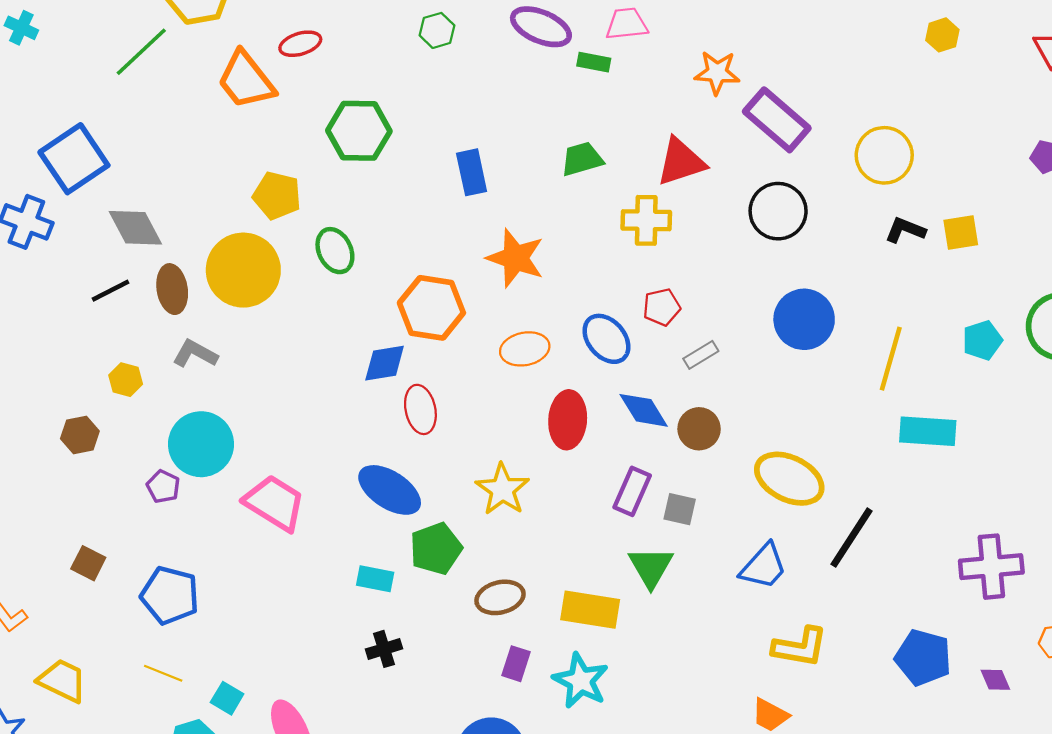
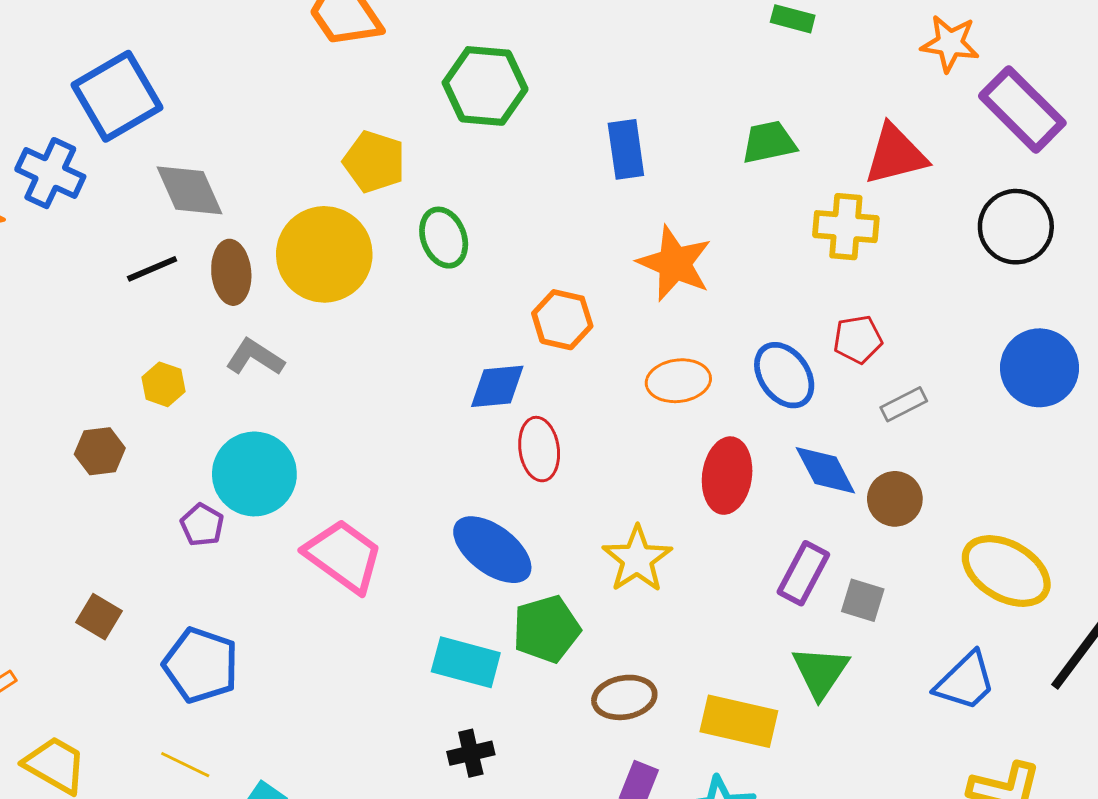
orange hexagon: (431, 308) -> (562, 320), size x0.7
cyan rectangle: (375, 579) -> (466, 662), size x1.4

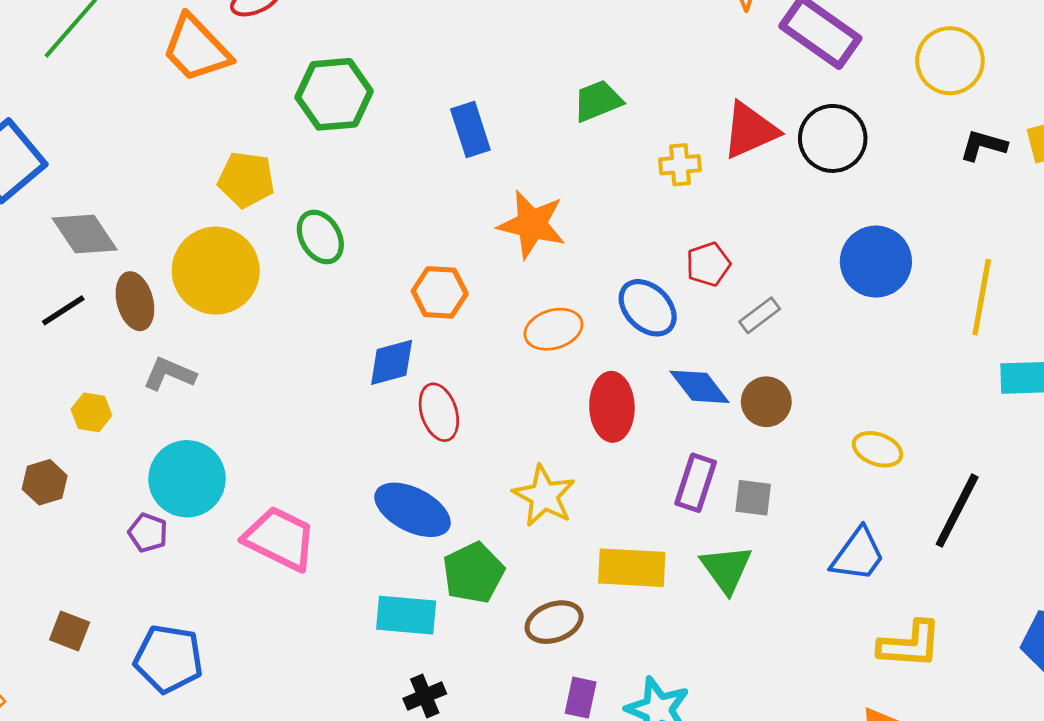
red triangle: (896, 155) -> (750, 130), moved
yellow cross: (846, 227) -> (680, 165), size x0.7
yellow ellipse: (1006, 571) -> (878, 449), size x0.6
yellow rectangle: (739, 721) -> (632, 568), moved

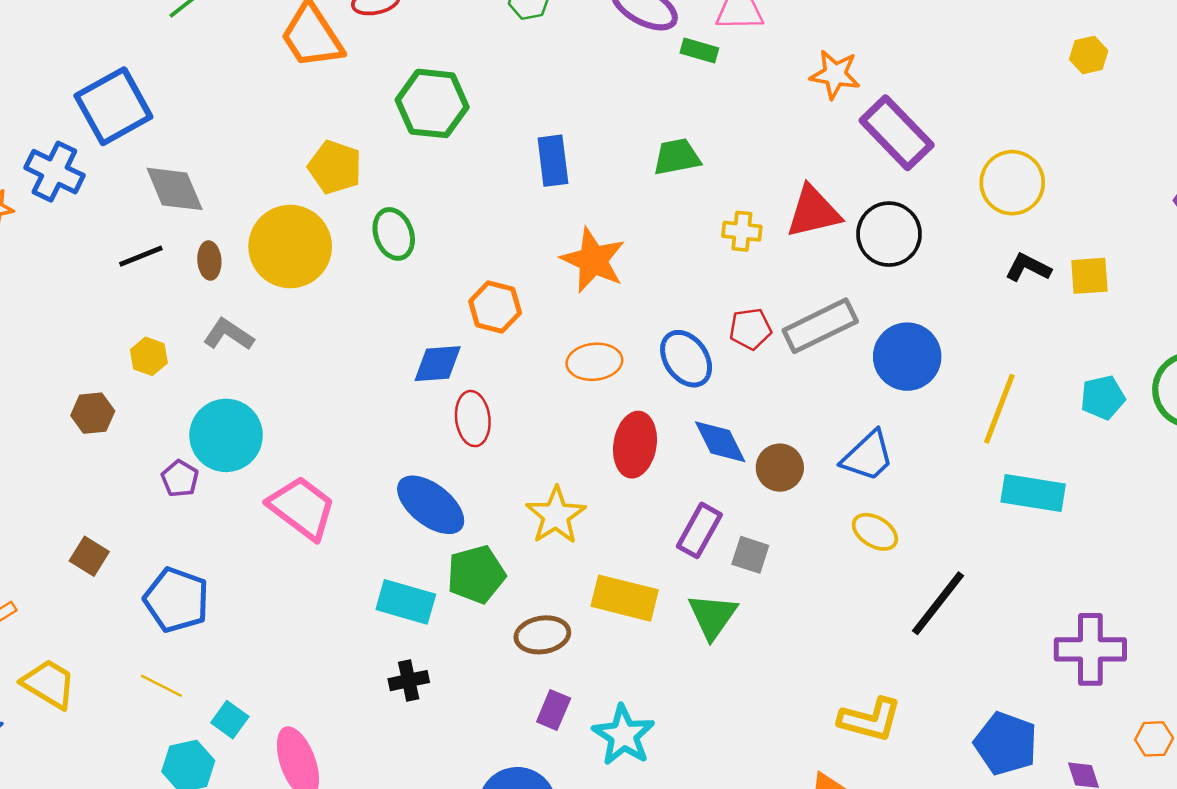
brown ellipse: (135, 301) -> (209, 261), size x0.7
gray rectangle: (760, 315) -> (820, 326), moved, size x1.8
blue trapezoid: (858, 555) -> (868, 456), moved

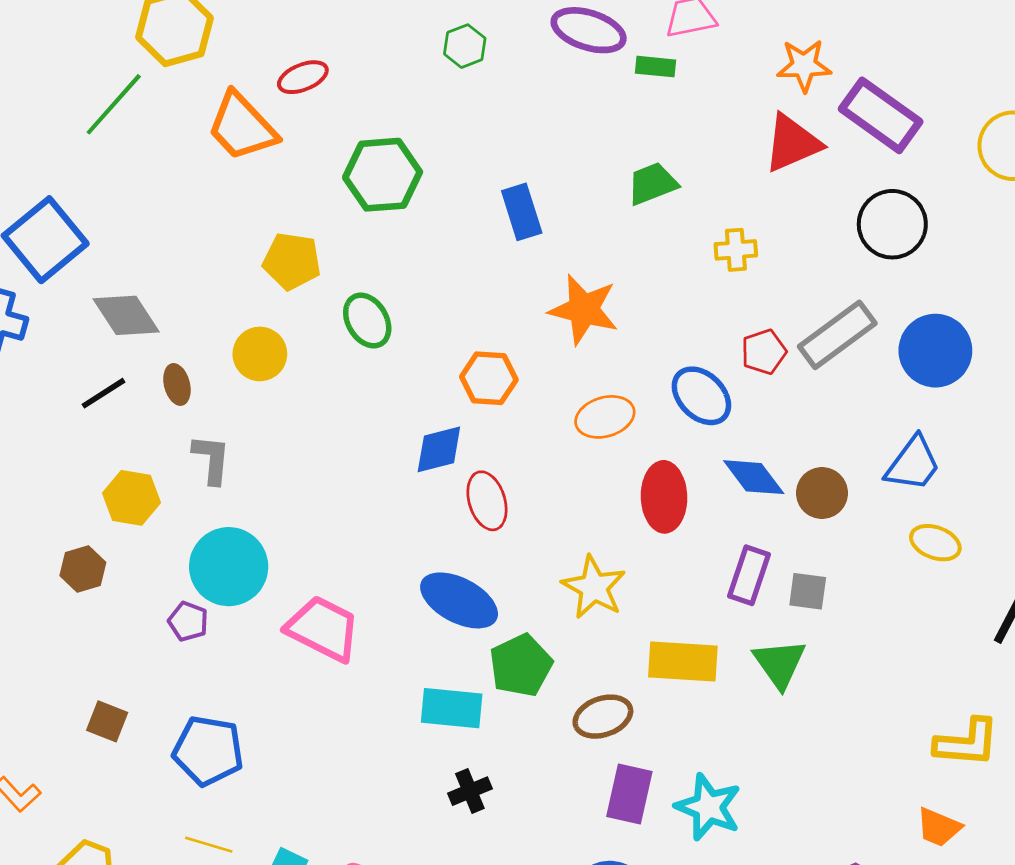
red triangle: (813, 212) -> (792, 143), moved
yellow circle: (290, 247) -> (260, 354), size x0.6
gray L-shape: (228, 334) -> (212, 459), turned 72
yellow hexagon: (149, 356) -> (131, 498), size x1.4
purple rectangle: (554, 710) -> (629, 794), size x1.4

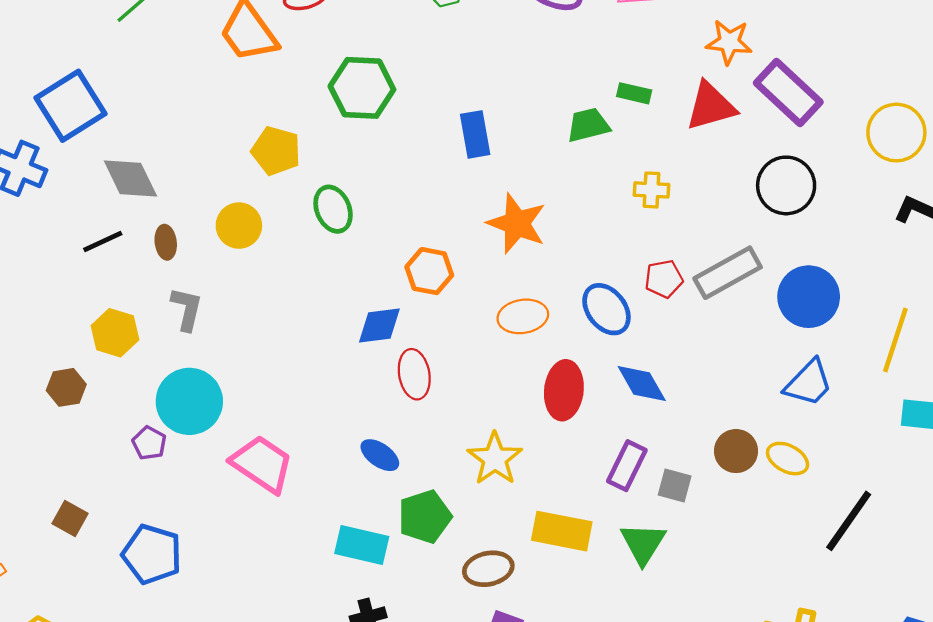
green rectangle: (656, 67) -> (634, 93), moved
blue trapezoid: (913, 464) -> (809, 383), moved
brown circle: (822, 493) -> (736, 451), moved
blue ellipse: (459, 600) -> (380, 455), size x0.6

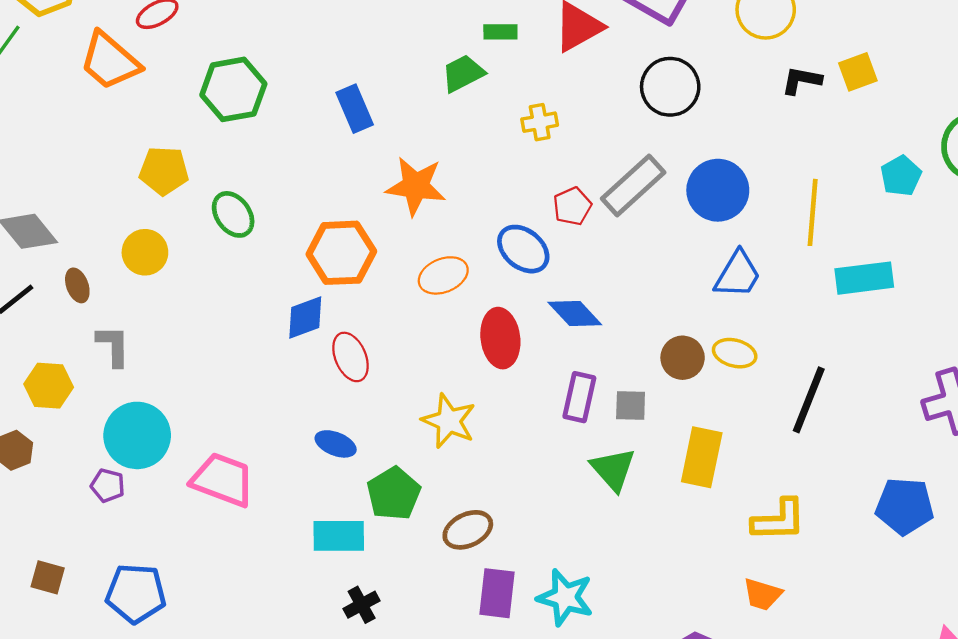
orange hexagon: (429, 271) -> (341, 253), size x1.4
yellow rectangle: (562, 531) -> (702, 457), moved, turned -76

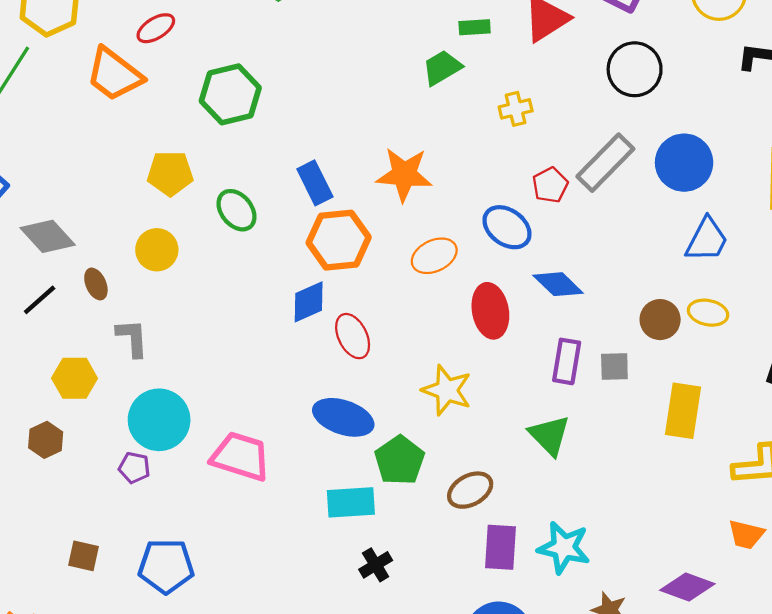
blue rectangle: (355, 109) -> (315, 183), moved
blue ellipse: (336, 444) -> (343, 417), size x1.6
green triangle: (613, 469) -> (549, 435), moved

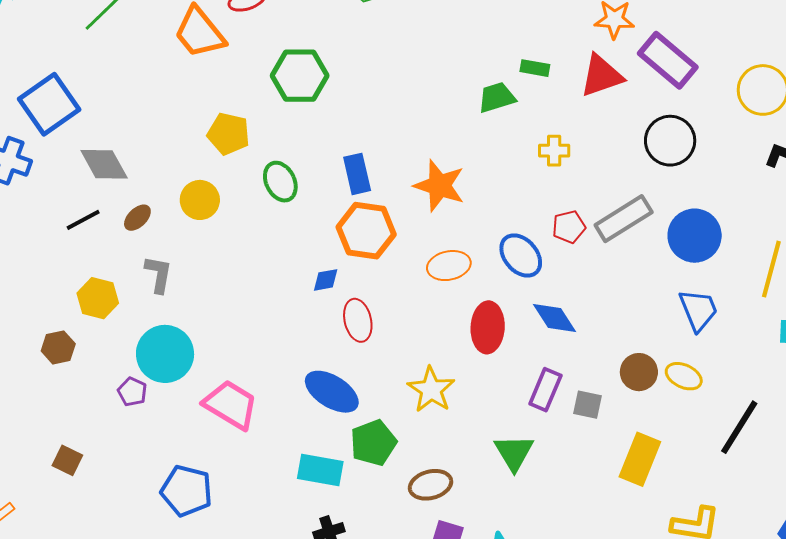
blue trapezoid: (707, 240) -> (698, 310), turned -63
brown ellipse: (96, 284) -> (137, 218), turned 56
blue diamond: (309, 302) -> (326, 280), size x0.7
blue pentagon: (166, 566) -> (187, 491), moved

